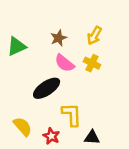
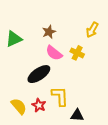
yellow arrow: (94, 36) -> (92, 30), moved
red star: (51, 136) -> (39, 105), moved

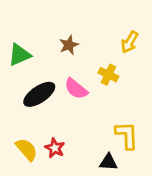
pink semicircle: (54, 53) -> (76, 89), moved
black ellipse: (39, 74) -> (39, 94), moved
yellow L-shape: (60, 96) -> (127, 135), moved

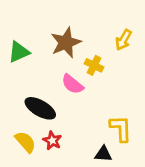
brown star: (69, 45) -> (66, 43), size x1.6
yellow cross: (108, 75) -> (94, 65), moved
black ellipse: (39, 94) -> (40, 108), moved, turned 64

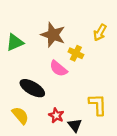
brown star: (66, 43) -> (53, 35), turned -30
red star: (52, 141) -> (56, 115), moved
black triangle: (103, 154) -> (75, 125), moved, turned 48

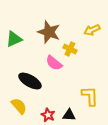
yellow arrow: (100, 33) -> (92, 30), turned 35
red star: (56, 115) -> (48, 115), moved
black triangle: (75, 125) -> (69, 115), turned -48

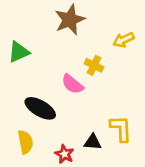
brown star: (49, 32) -> (70, 20), moved, turned 30
yellow semicircle: (19, 106) -> (25, 142), turned 30
black triangle: (69, 115) -> (93, 142), moved

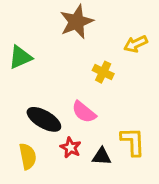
pink semicircle: (72, 84) -> (84, 112), moved
red star: (64, 154) -> (71, 147), moved

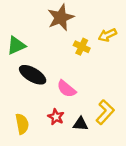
yellow cross: (103, 72) -> (82, 47), moved
black ellipse: (44, 119) -> (33, 75), moved
yellow L-shape: (133, 142) -> (105, 112), turned 45

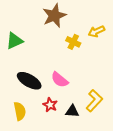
black ellipse: (33, 75) -> (29, 81), moved

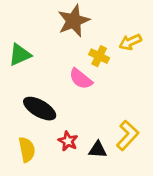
pink semicircle: (60, 80) -> (81, 79), moved

